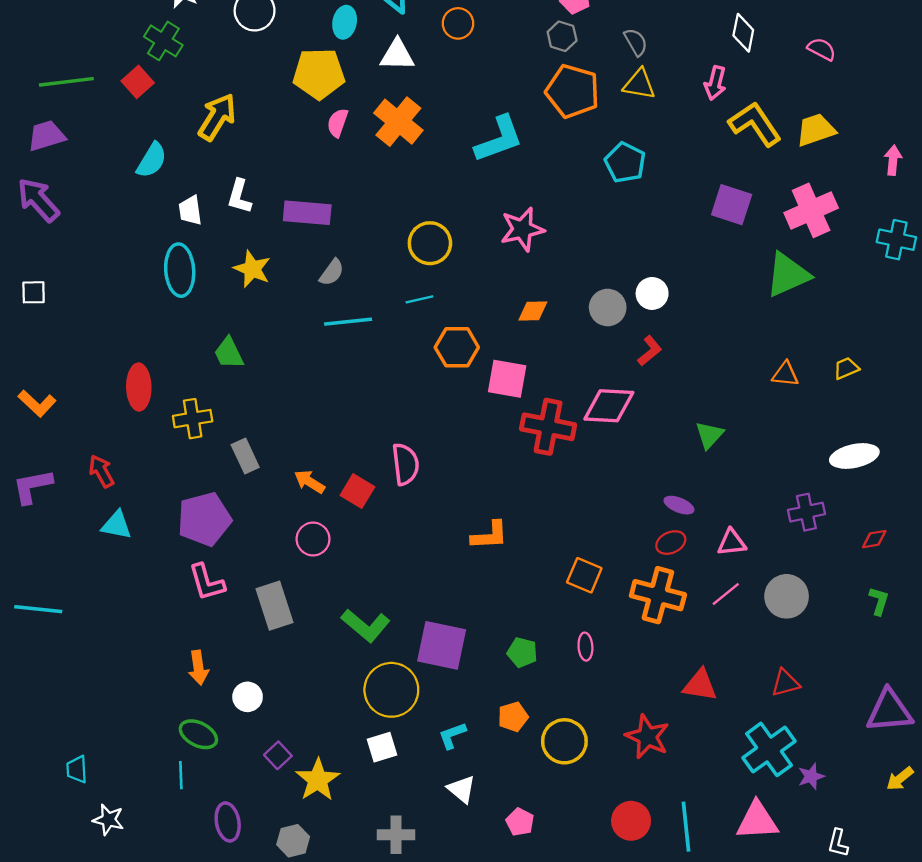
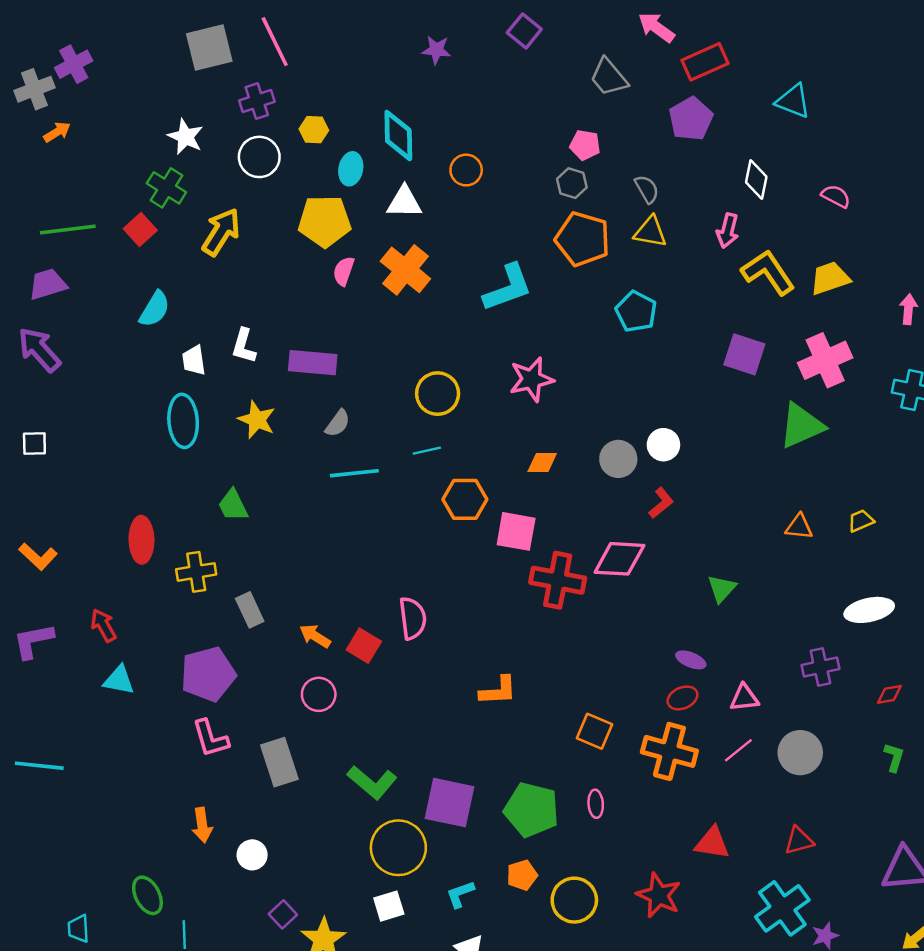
yellow arrow: (217, 117) -> (221, 232), moved
green pentagon: (522, 652) -> (531, 810), size x1.8
green ellipse: (198, 734) -> (147, 895), moved, turned 36

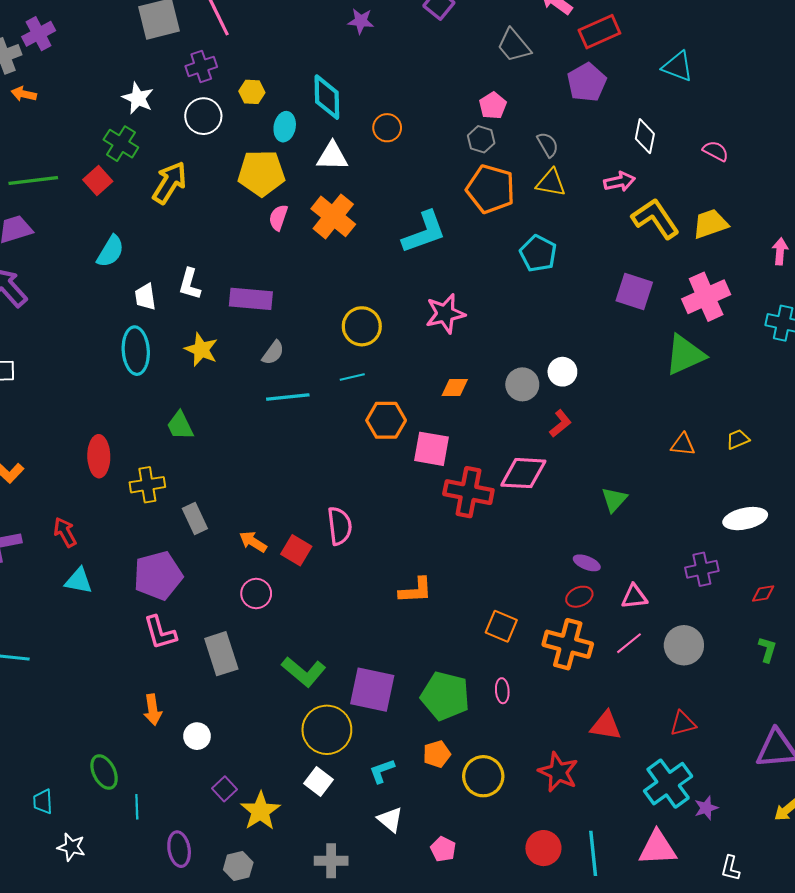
orange arrow: (57, 132) -> (24, 94), turned -135
pink pentagon: (585, 145) -> (493, 106), turned 30
pink arrow: (728, 231) -> (619, 182), turned -116
white square: (389, 906) -> (318, 782), turned -36

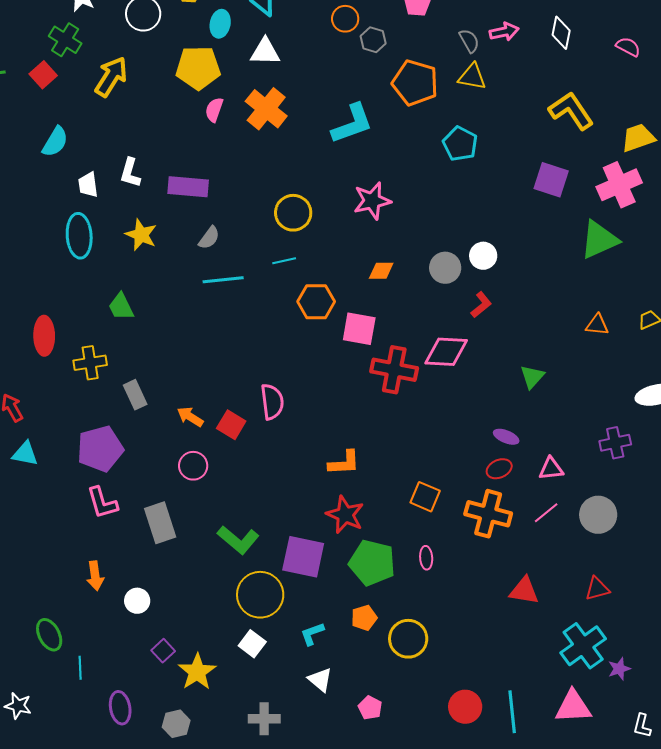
orange circle: (387, 128) -> (345, 19), moved
gray hexagon: (481, 139) -> (373, 40), moved
pink arrow: (619, 182) -> (504, 32), moved
yellow trapezoid: (710, 224) -> (638, 138), moved
red star: (558, 772) -> (345, 515), moved

